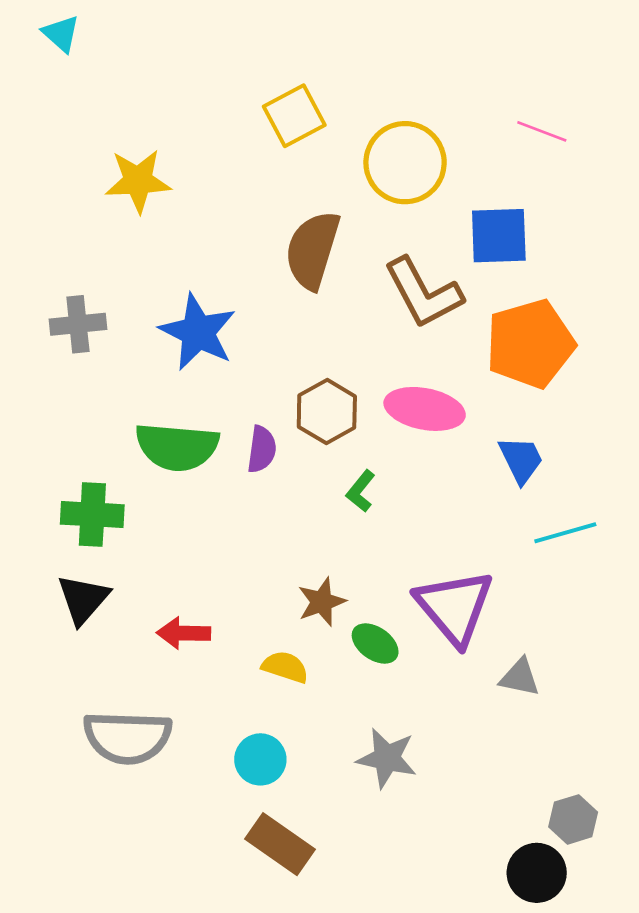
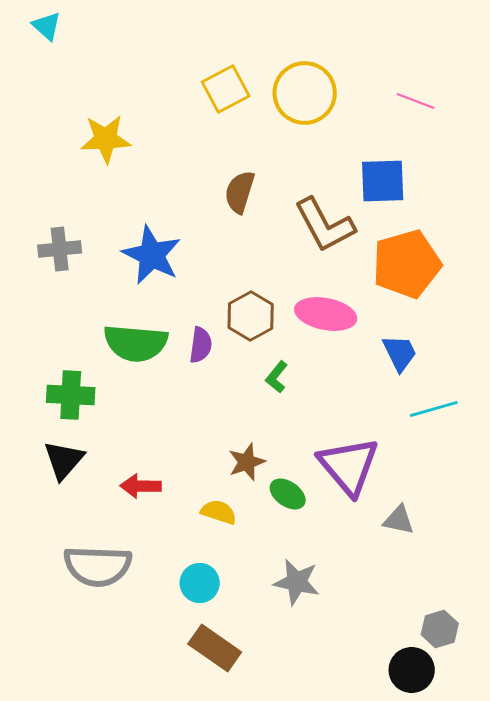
yellow circle: (405, 163) -> (305, 93), moved
brown semicircle: (313, 250) -> (240, 192), size x0.7

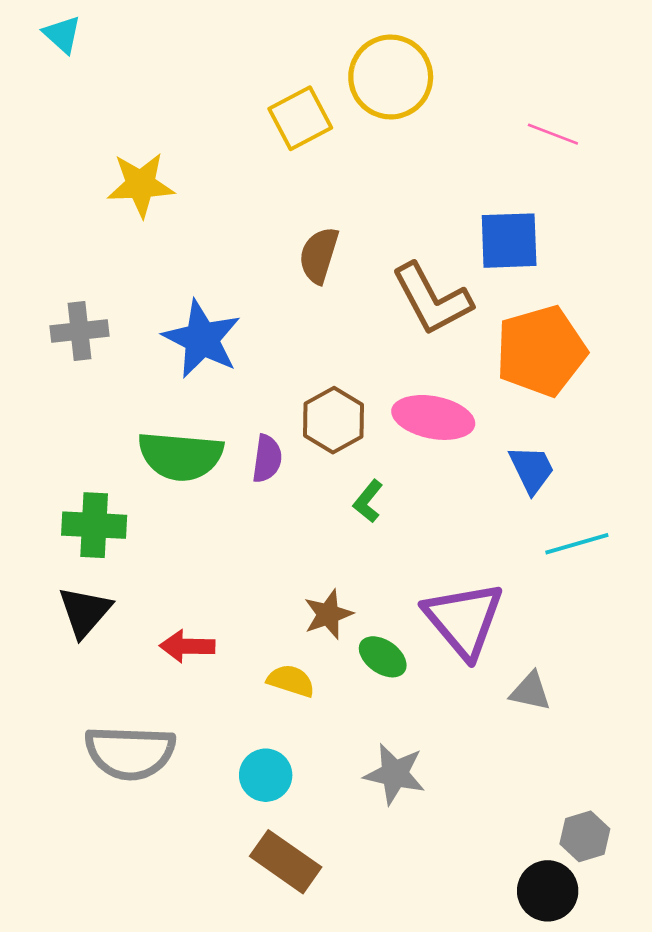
yellow circle: (305, 93) -> (391, 77), moved

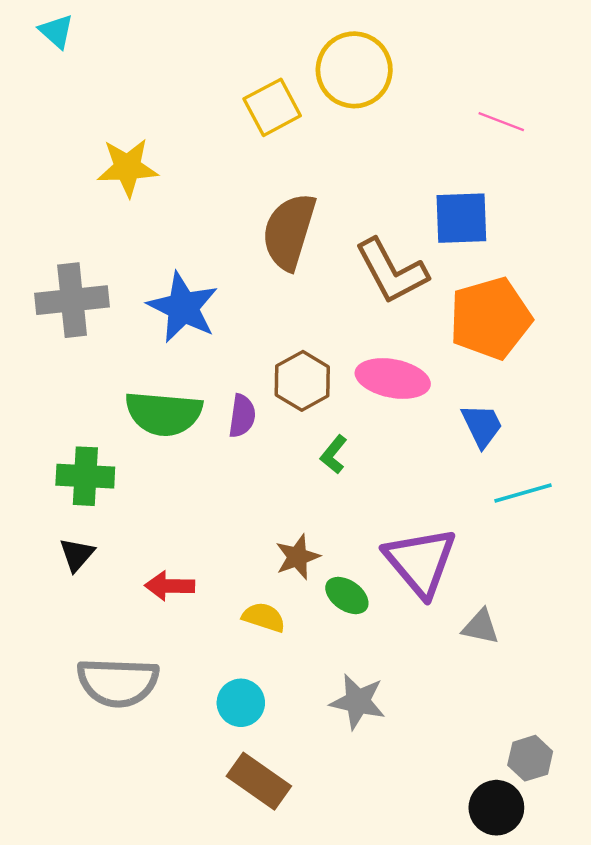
brown semicircle: (319, 255) -> (289, 231), size x1.5
gray cross: (79, 331) -> (72, 300), size x1.4
black triangle: (85, 612) -> (77, 555), size x0.7

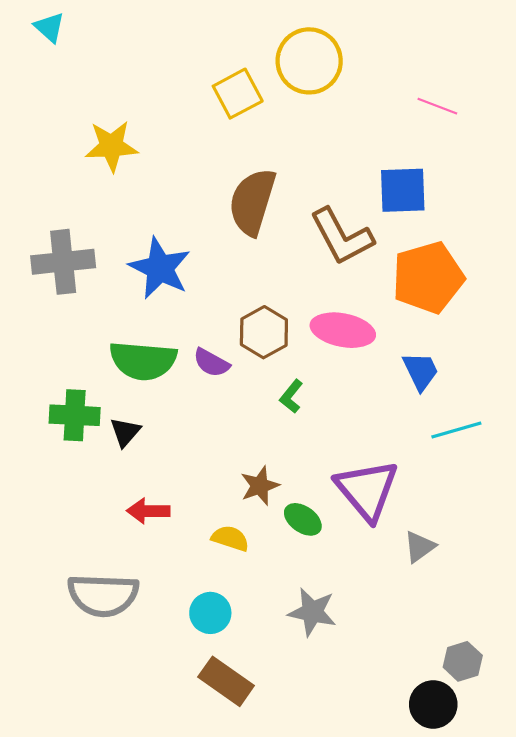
purple semicircle: (242, 416) -> (211, 363), turned 111
black triangle: (77, 555) -> (125, 432), moved
gray triangle: (481, 627) -> (420, 547), turned -48

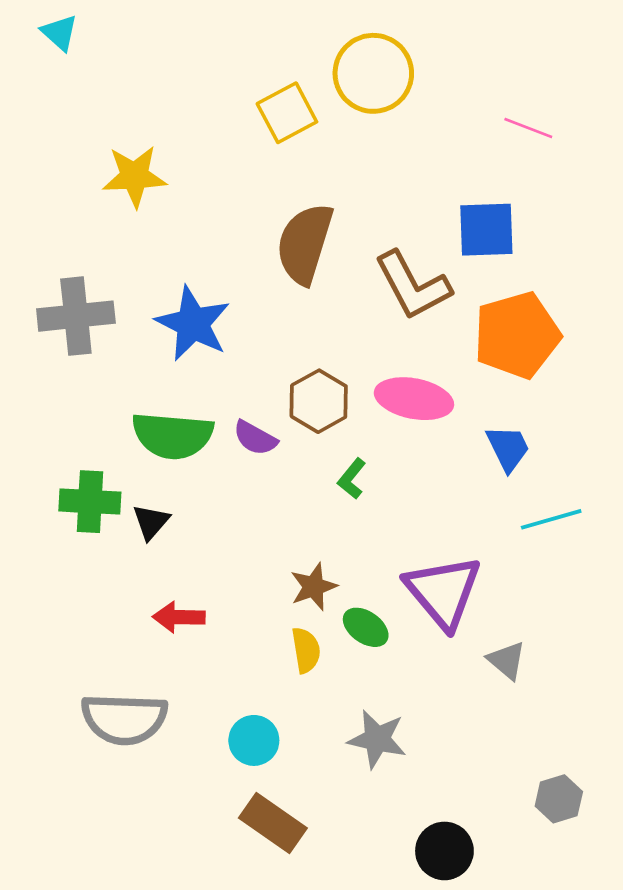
yellow semicircle: (230, 538) -> (306, 650), moved, turned 63
gray triangle: (420, 547) -> (507, 660), turned -44
black circle: (433, 704) -> (444, 851), moved

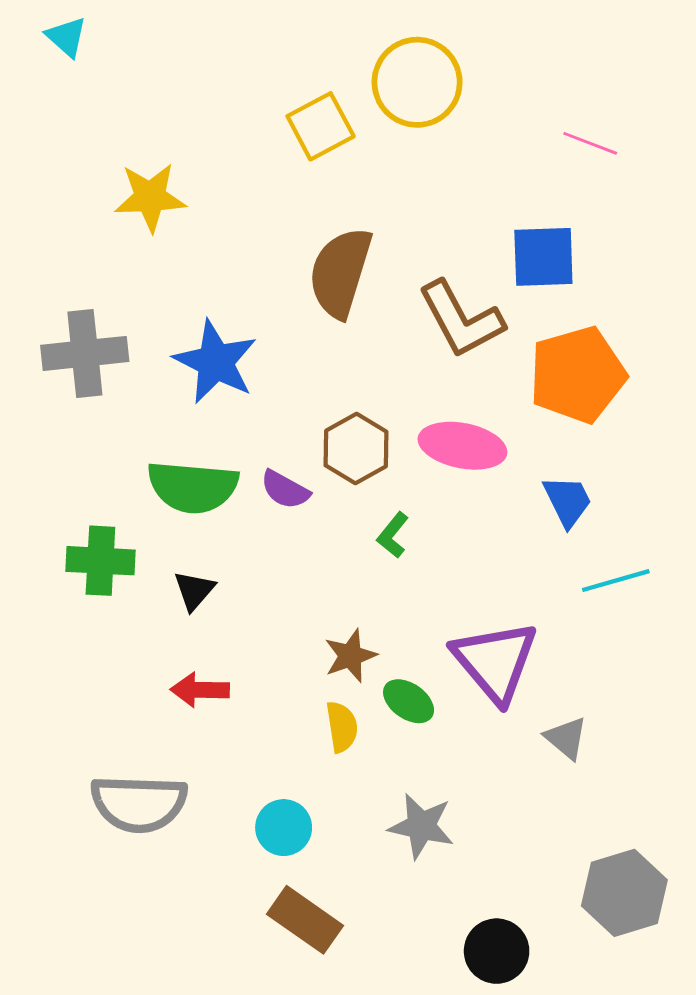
black triangle: (151, 522) -> (194, 590), moved
gray hexagon: (559, 799) -> (624, 893), size x1.6

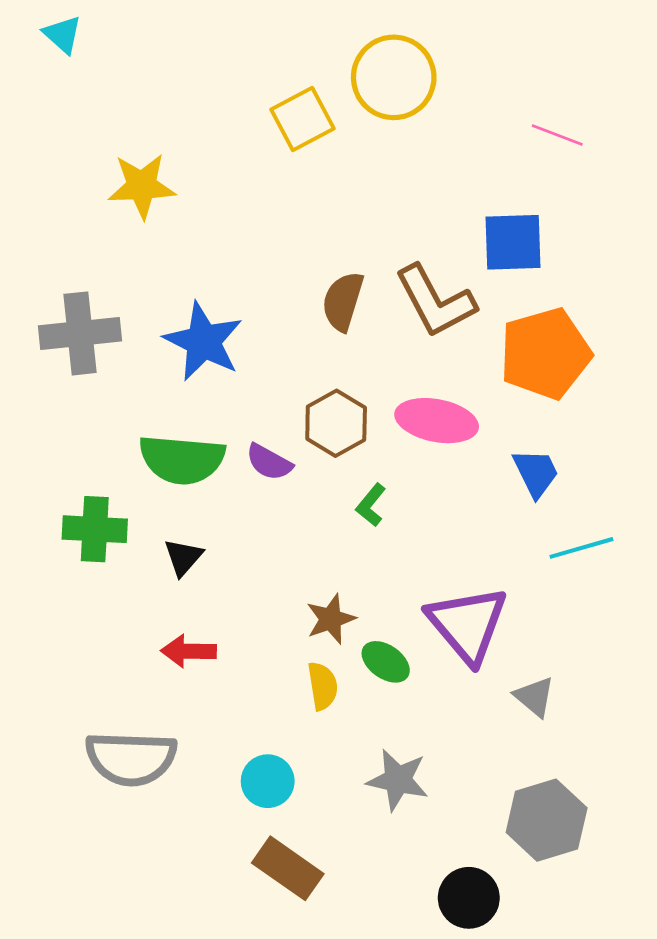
brown semicircle: (340, 272) -> (343, 301), moved, size x0.7
gray hexagon: (624, 893) -> (547, 820), moved

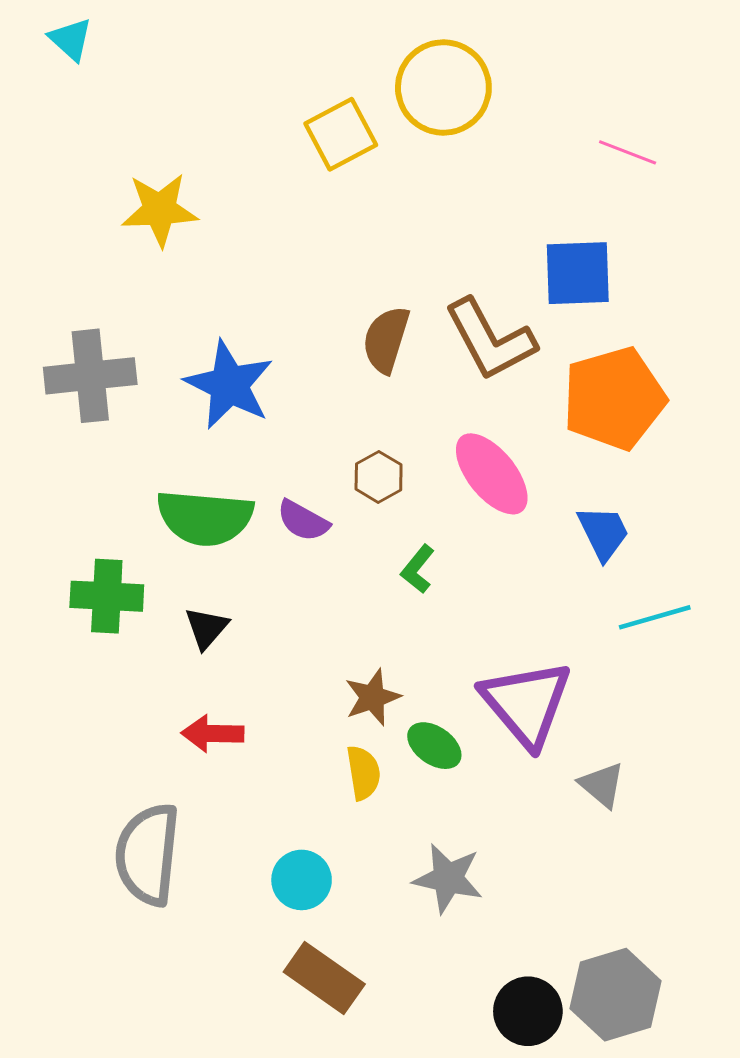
pink ellipse: (437, 421) -> (492, 474), turned 40
brown hexagon: (336, 423) -> (379, 477), size x0.7
gray semicircle: (131, 758) -> (148, 854), turned 94
gray hexagon: (547, 820) -> (615, 995), moved

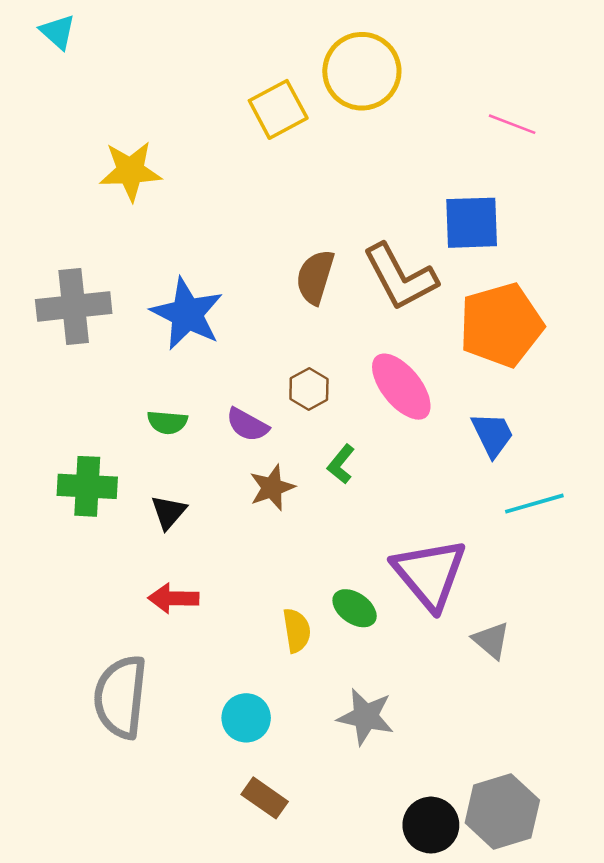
green semicircle: (205, 518) -> (167, 422), size x0.5
brown star: (372, 697) -> (272, 488), moved
brown rectangle: (324, 978) -> (265, 798), size x0.7

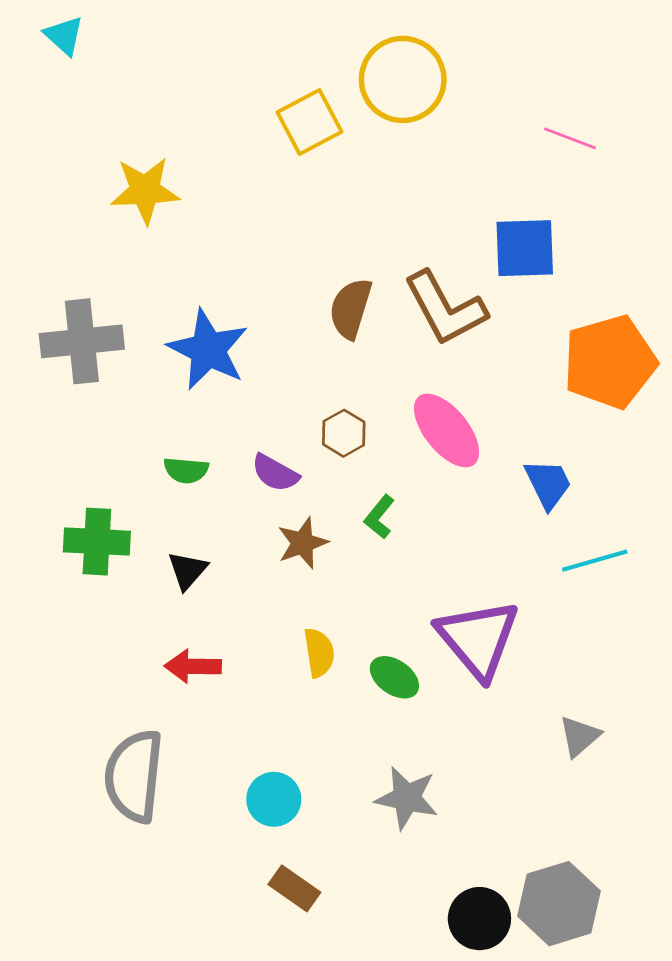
orange pentagon: (501, 325) -> (610, 362), moved
yellow semicircle: (297, 630) -> (319, 653), moved
gray triangle: (491, 640) -> (580, 736), moved, turned 39

